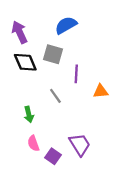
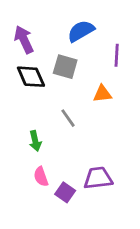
purple line: (76, 74) -> (117, 55), moved
orange triangle: (101, 91) -> (102, 94), moved
purple trapezoid: (80, 145) -> (98, 178), turned -65

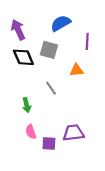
purple square: (65, 192) -> (49, 143), turned -32

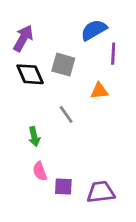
blue semicircle: (61, 23) -> (94, 30), moved
purple arrow: (18, 30) -> (23, 38), turned 54
purple trapezoid: (73, 133) -> (101, 192), moved

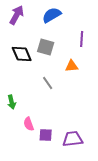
blue semicircle: (94, 30) -> (52, 15), moved
purple arrow: (23, 38) -> (17, 15), moved
green arrow: (34, 137) -> (12, 102), moved

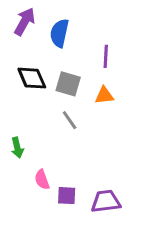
blue semicircle: (52, 15) -> (59, 33), moved, turned -48
purple line: (82, 39) -> (106, 56), moved
gray square: (46, 47) -> (68, 84), moved

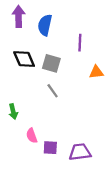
purple arrow: (25, 22) -> (19, 16), turned -30
orange triangle: (104, 95) -> (96, 72), moved

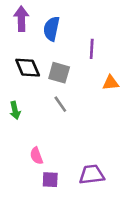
green arrow: (13, 112) -> (15, 110), moved
purple square: (50, 148) -> (50, 180), moved

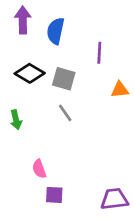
black diamond: (28, 68) -> (30, 73), turned -36
purple trapezoid: (92, 175) -> (114, 199), moved

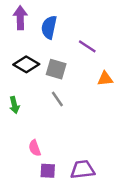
purple line: (99, 53) -> (87, 46), turned -60
purple trapezoid: (114, 199) -> (82, 170), moved

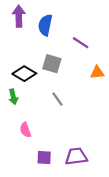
black diamond: (26, 64) -> (24, 74), moved
gray line: (57, 99) -> (57, 99), moved
pink semicircle: (35, 148) -> (25, 130), moved

